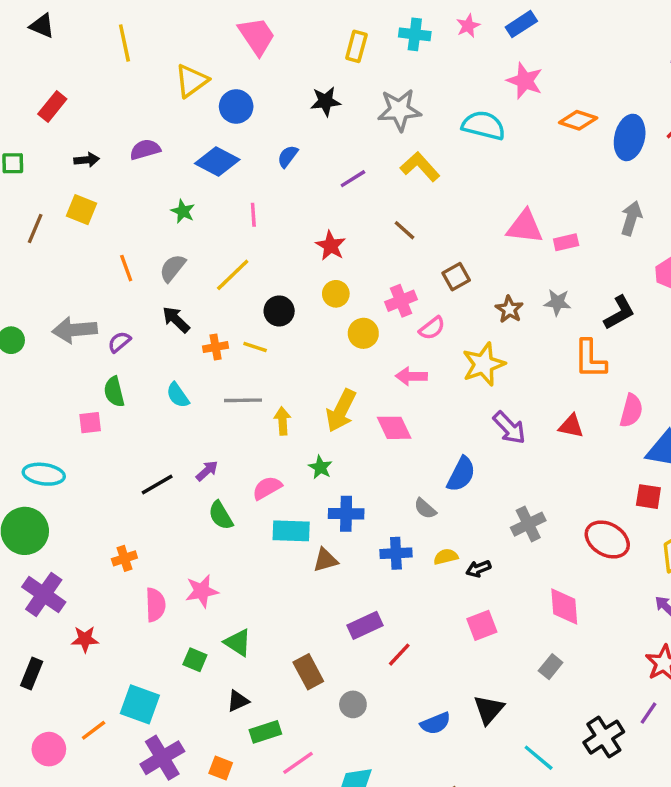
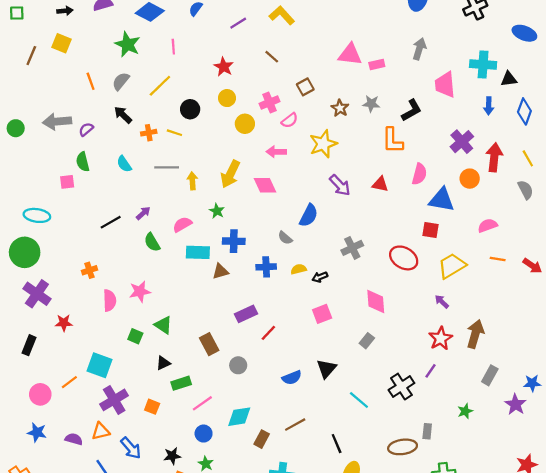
green star: (183, 211) -> (127, 44), size x1.6

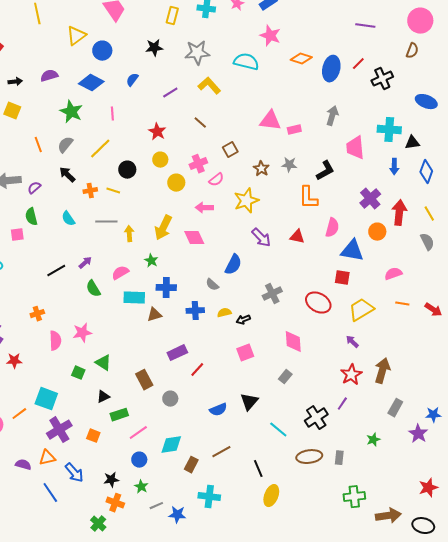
brown ellipse: (403, 447) -> (309, 457), moved

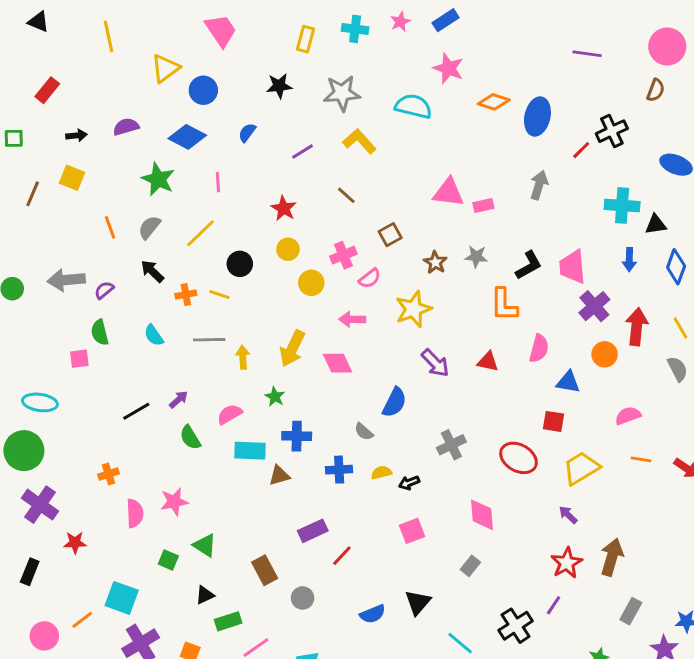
red line: (358, 64) -> (581, 150), moved
pink trapezoid: (355, 148) -> (572, 267), moved
blue triangle: (352, 251) -> (568, 382), size x0.7

